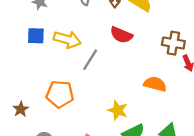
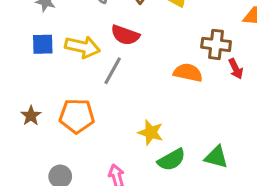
red semicircle: (121, 35) -> (125, 35), moved
orange semicircle: (155, 84) -> (188, 73), moved
brown star: (21, 109) -> (31, 116), moved

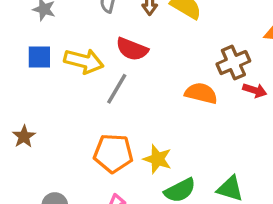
brown cross: (216, 44) -> (233, 63), turned -32
red arrow: (236, 69) -> (255, 90), turned -48
orange pentagon: (77, 116) -> (113, 153), moved

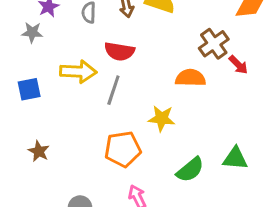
blue square: (39, 57) -> (29, 89), moved
red arrow: (255, 90) -> (238, 65), turned 40
yellow star: (157, 159) -> (162, 118), moved

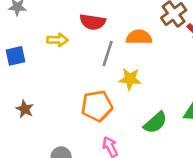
yellow arrow: (78, 72) -> (57, 40), size x0.7
orange semicircle: (190, 78) -> (139, 37), moved
gray line: (113, 90) -> (108, 53), moved

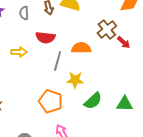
orange pentagon: (97, 106) -> (51, 101), turned 30
green semicircle: (155, 123) -> (93, 101), moved

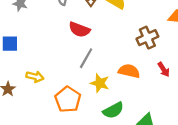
red arrow: (124, 42) -> (164, 70), moved
orange semicircle: (81, 48) -> (129, 71), moved
yellow arrow: (19, 52) -> (35, 77), moved

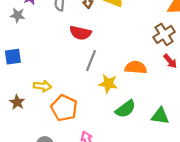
brown cross: (147, 38) -> (164, 34), moved
orange pentagon: (68, 99) -> (64, 108), moved

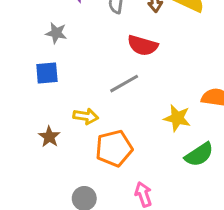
gray star: (18, 15) -> (56, 33), moved
gray line: (91, 61) -> (124, 84), moved, turned 35
orange pentagon: (64, 108) -> (114, 148), turned 30

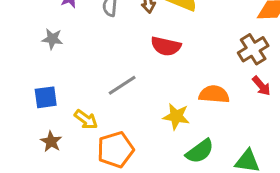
red semicircle: (143, 45) -> (166, 46), moved
blue square: (47, 73) -> (46, 97), moved
yellow arrow: (86, 116) -> (86, 120), turned 30

